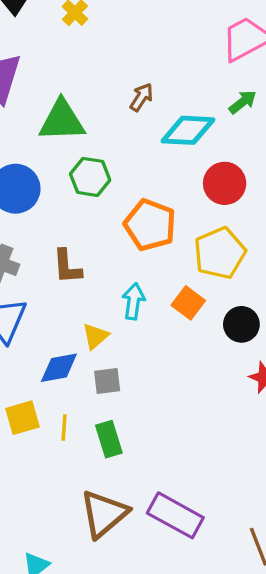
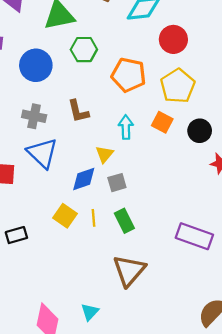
yellow square: (23, 418) -> (65, 216), turned -30
purple rectangle: (175, 515) -> (194, 236), moved

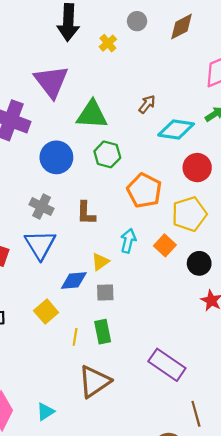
yellow line: (93, 218) -> (75, 337), moved

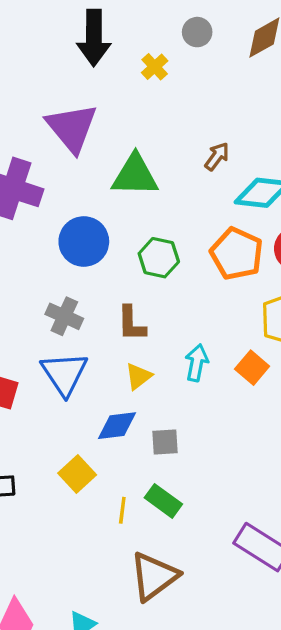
green hexagon: (107, 154) -> (159, 258), moved
orange pentagon: (144, 191) -> (237, 254), moved
yellow triangle: (100, 262) -> (138, 376), moved
green rectangle: (103, 332) -> (163, 501), turned -40

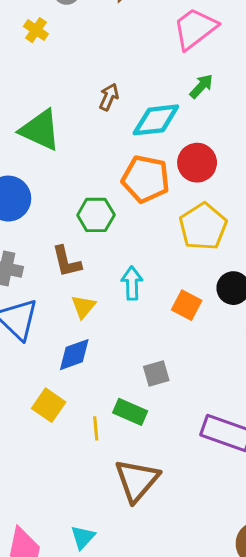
green triangle: (135, 175) -> (40, 130), turned 36
green hexagon: (159, 258) -> (96, 215), moved
orange square: (252, 368) -> (187, 305), moved
gray square: (165, 442) -> (156, 373), moved

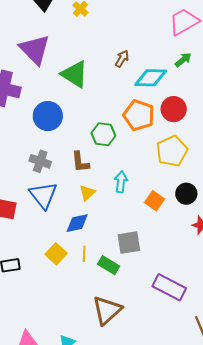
gray square: (156, 373) -> (129, 243), size x1.4
yellow line: (96, 428) -> (84, 254), moved

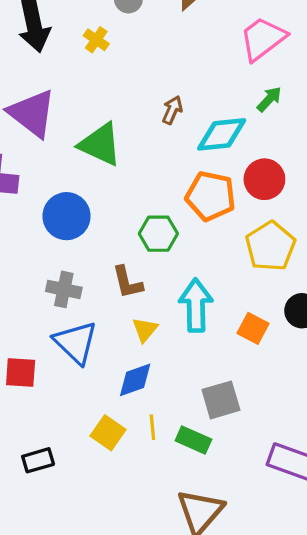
cyan arrow: (121, 182) -> (196, 305), size x1.5

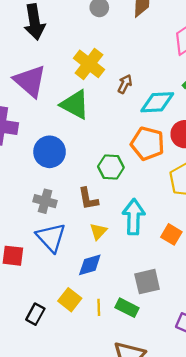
yellow cross: (96, 40) -> (89, 64), moved, size x1.8
yellow line: (152, 427) -> (99, 307), moved
black rectangle: (38, 460) -> (35, 314), moved, turned -48

